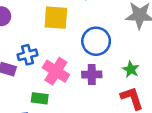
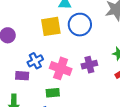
blue circle: (96, 41) -> (80, 25), moved

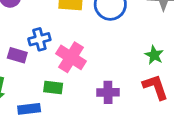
purple cross: (89, 65) -> (108, 92), moved

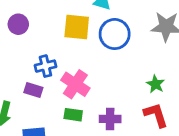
purple rectangle: (17, 55) -> (33, 90), moved
green rectangle: (53, 88) -> (73, 115), moved

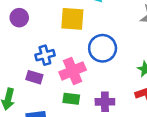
blue circle: (115, 34) -> (103, 48), moved
pink cross: (75, 84) -> (73, 71), turned 35

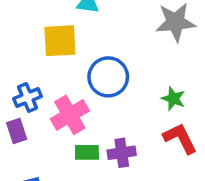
purple rectangle: (34, 77) -> (17, 131), turned 63
green rectangle: (71, 99) -> (87, 152), moved

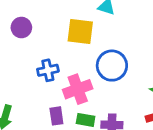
purple rectangle: (17, 131) -> (56, 116), moved

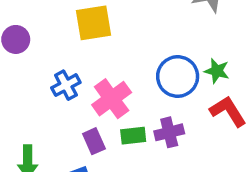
blue circle: (112, 66) -> (178, 76), moved

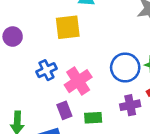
purple cross: (169, 132) -> (130, 105), moved
green rectangle: (133, 136) -> (93, 118), moved

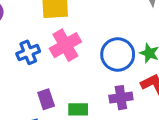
pink cross: (78, 81) -> (65, 45), moved

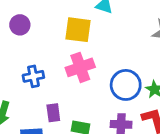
blue cross: (28, 52) -> (33, 76), moved

